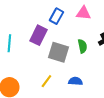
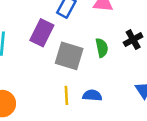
yellow line: (46, 81) -> (66, 95), moved, turned -40

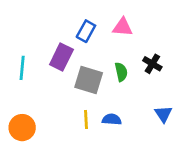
black cross: (133, 40) -> (152, 64), turned -30

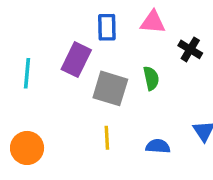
blue rectangle: (86, 31) -> (107, 27), turned -30
black cross: (152, 64) -> (190, 49), moved
blue semicircle: (112, 119) -> (158, 146), moved

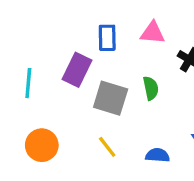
yellow line: (107, 138) -> (107, 147), turned -35
orange circle: (27, 148) -> (42, 145), moved

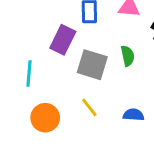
cyan line: (28, 83) -> (29, 74), moved
orange circle: (42, 145) -> (45, 118), moved

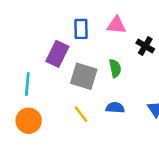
blue semicircle: (134, 115) -> (115, 108), moved
orange circle: (45, 118) -> (29, 121), moved

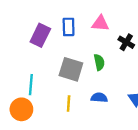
purple rectangle: (57, 54) -> (40, 35), moved
cyan line: (27, 84) -> (31, 85), moved
yellow line: (81, 114) -> (69, 103), turned 42

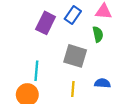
blue rectangle: (69, 27) -> (73, 15), turned 36
green semicircle: (99, 62) -> (98, 34), moved

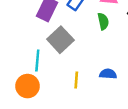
gray square: (75, 56) -> (60, 40), moved, turned 30

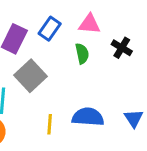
blue semicircle: (108, 74) -> (88, 117), size x1.5

